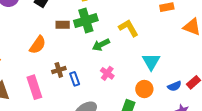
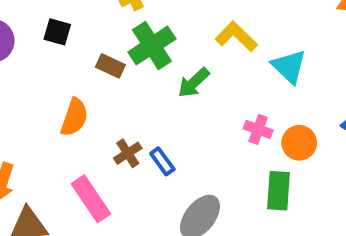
brown rectangle: (63, 25) -> (110, 66), turned 40
cyan triangle: (151, 62) -> (289, 67), moved
pink cross: (107, 73) -> (258, 129), moved

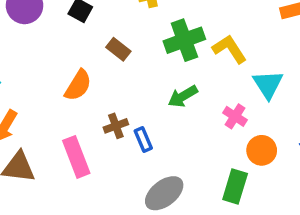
green cross: (152, 46) -> (184, 40), moved
green arrow: (194, 83) -> (183, 96), moved
pink cross: (258, 129) -> (235, 116), moved

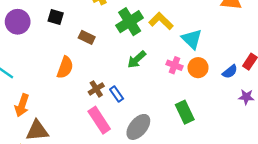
orange circle: (262, 150) -> (198, 68), moved
pink rectangle: (76, 157) -> (99, 120), moved
green rectangle: (235, 186) -> (185, 112), turned -30

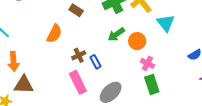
pink cross: (174, 65) -> (147, 63), moved
orange circle: (198, 68) -> (137, 41), moved
orange arrow: (22, 105) -> (13, 61), turned -30

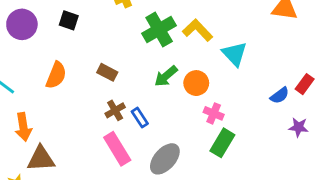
brown rectangle: (76, 10) -> (107, 72), moved
orange semicircle: (54, 34) -> (56, 75), moved
green rectangle: (152, 85) -> (222, 143), turned 54

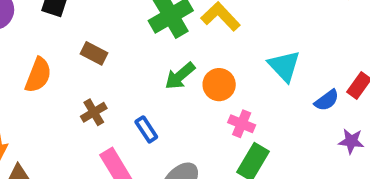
cyan triangle: (235, 54) -> (284, 66), moved
brown rectangle: (107, 72) -> (94, 53), moved
brown cross: (115, 110) -> (94, 112), moved

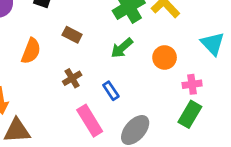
green arrow: (180, 76) -> (122, 48), moved
pink cross: (242, 124) -> (192, 84), moved, turned -30

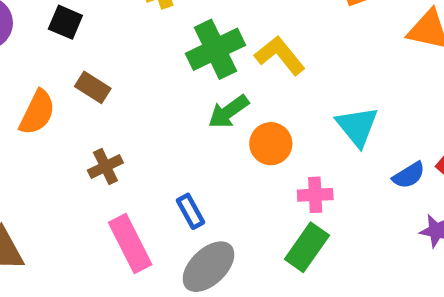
brown rectangle: (72, 35) -> (93, 87), moved
green arrow: (122, 48) -> (228, 112), moved
blue rectangle: (111, 91) -> (191, 211), moved

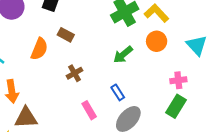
green arrow: (228, 112) -> (123, 55), moved
orange circle: (271, 144) -> (157, 41), moved
pink rectangle: (130, 244) -> (89, 110), size x0.7

